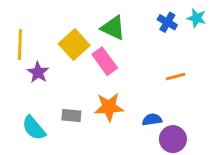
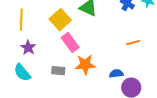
pink rectangle: (105, 61) -> (70, 43), moved
purple star: (38, 72) -> (28, 48), moved
cyan semicircle: (34, 128) -> (22, 73), moved

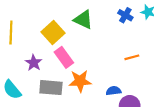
purple star: (28, 48) -> (34, 63), moved
gray rectangle: (58, 71) -> (51, 88), size x1.5

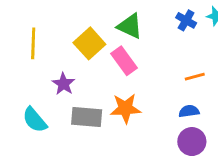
pink rectangle: (64, 57) -> (124, 61), moved
blue semicircle: (113, 91) -> (189, 111), moved

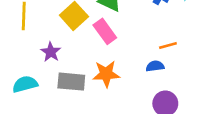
blue semicircle: (189, 111) -> (155, 66), moved
cyan semicircle: (35, 120) -> (25, 84), turned 115

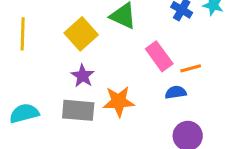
pink rectangle: (105, 31) -> (159, 56), moved
purple star: (51, 52) -> (83, 76), moved

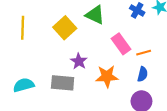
purple star: (83, 76) -> (79, 61), moved
blue semicircle: (176, 92) -> (143, 74), moved, turned 112
orange star: (119, 101) -> (107, 76), moved

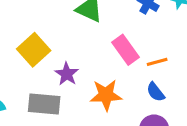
yellow square: (65, 28) -> (34, 50), moved
blue semicircle: (143, 74) -> (156, 92), turned 128

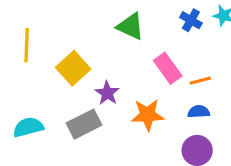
blue semicircle: (156, 92) -> (199, 112), turned 125
gray rectangle: (44, 104) -> (84, 124), turned -32

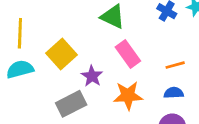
pink rectangle: (168, 68) -> (128, 54), moved
cyan semicircle: (28, 127) -> (20, 69), moved

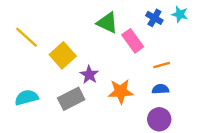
yellow line: (20, 33) -> (27, 37), turned -50
pink rectangle: (128, 54) -> (133, 41), moved
cyan semicircle: (20, 69) -> (27, 98), moved

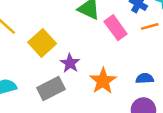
orange line: (162, 65) -> (150, 26), moved
orange star: (121, 92) -> (103, 81), turned -30

